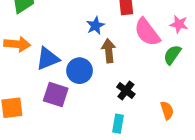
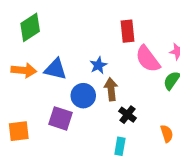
blue star: (95, 26) -> (98, 65), moved
brown arrow: (109, 51) -> (111, 89), moved
blue triangle: (48, 59) -> (55, 69), moved, turned 35

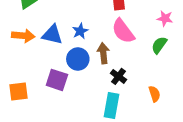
pink semicircle: (148, 59) -> (123, 31), moved
blue star: (98, 65) -> (80, 31), moved
cyan rectangle: (120, 146) -> (112, 105), size x1.5

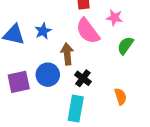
pink star: (165, 18) -> (114, 18), moved
blue circle: (78, 59) -> (48, 75), moved
purple square: (57, 80) -> (19, 82), turned -30

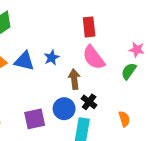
pink star: (114, 18) -> (137, 50), moved
blue circle: (48, 75) -> (64, 109), moved
purple square: (19, 82) -> (35, 119), moved

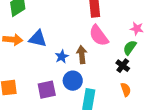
blue star: (52, 58) -> (62, 57), moved
black cross: (89, 102) -> (123, 66), moved

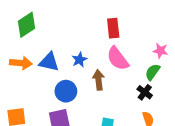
blue star: (62, 57) -> (79, 60), moved
blue circle: (73, 81) -> (66, 91), moved

